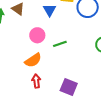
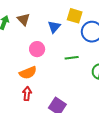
green line: (60, 44) -> (72, 58), moved

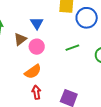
brown triangle: (23, 19) -> (20, 39), moved, turned 48
blue triangle: (54, 27) -> (37, 23), moved

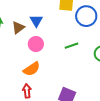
brown triangle: (20, 39) -> (18, 27), moved
red arrow: (36, 92) -> (27, 91), moved

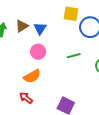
brown triangle: (18, 27) -> (22, 26), moved
red arrow: (27, 91) -> (26, 98), turned -48

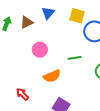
blue triangle: (40, 28) -> (48, 13), moved
orange semicircle: (32, 76) -> (52, 76), moved

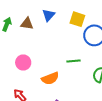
brown triangle: (27, 22) -> (27, 24), turned 32
pink circle: (40, 50) -> (23, 63), moved

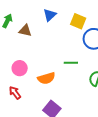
brown triangle: (27, 24) -> (25, 31), moved
pink circle: (23, 63) -> (20, 68), moved

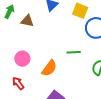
orange semicircle: (46, 78) -> (49, 68), turned -36

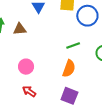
orange semicircle: (49, 68) -> (69, 68), moved

